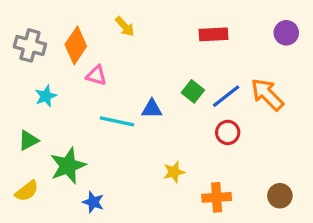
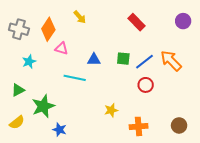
red rectangle: (213, 34) -> (136, 22), turned 48
green square: (193, 91) -> (123, 59), turned -32
blue triangle: (152, 109) -> (94, 60), moved

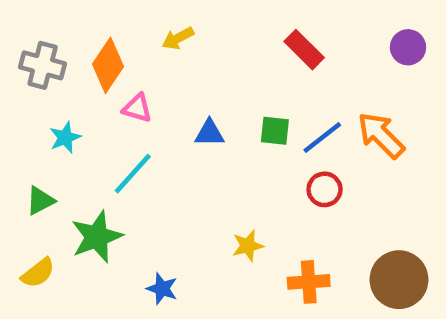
yellow arrow: (80, 17) -> (178, 38), turned 104
cyan line: (75, 78) -> (133, 174), moved, turned -60
brown circle: (179, 125) -> (399, 280), size x1.6
blue star: (59, 130) -> (162, 289), moved

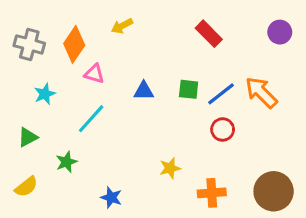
green star: (97, 237) -> (66, 162), size x0.6

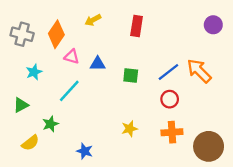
red rectangle: (209, 34) -> (137, 26), moved, turned 54
green square: (189, 89) -> (131, 76), moved
blue triangle: (144, 91) -> (98, 64), moved
yellow semicircle: (26, 187) -> (30, 143), moved
orange cross: (212, 193) -> (172, 132), moved

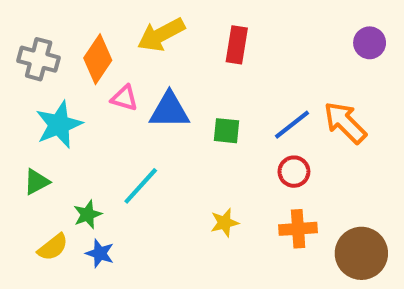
yellow arrow: (93, 20) -> (161, 35), size x1.6
blue triangle: (98, 64) -> (169, 110), size x1.5
cyan star: (34, 72) -> (59, 125), size x1.6
cyan line: (69, 91) -> (141, 186), moved
blue star: (85, 151) -> (100, 253), moved

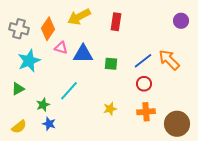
yellow semicircle: (53, 247) -> (19, 127), moved

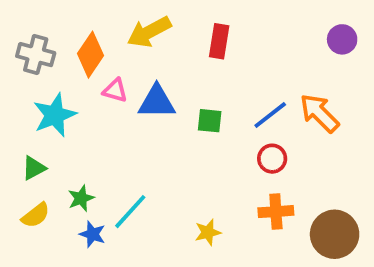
cyan line: (69, 91) -> (130, 212), moved
yellow star: (110, 109) -> (208, 232), moved
yellow semicircle: (19, 127) -> (36, 215), moved

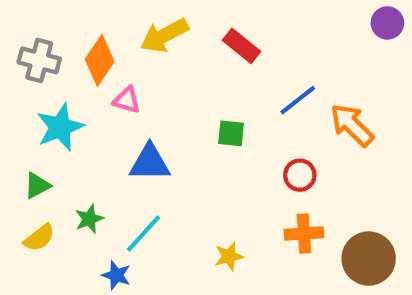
purple circle: (342, 39) -> (387, 23), moved
red rectangle: (219, 41) -> (241, 46), turned -60
blue triangle: (157, 102) -> (150, 163), moved
blue line: (270, 115) -> (298, 100), moved
blue star: (92, 234) -> (116, 275), moved

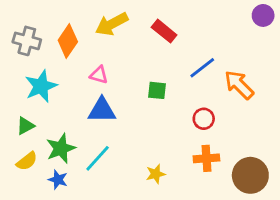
pink triangle: (127, 100) -> (99, 75), moved
green star: (89, 219) -> (61, 148), size x1.5
blue star: (116, 275) -> (58, 180), moved

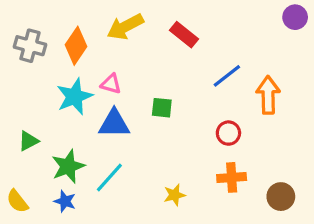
orange arrow: (239, 85) -> (268, 95), turned 44
cyan star: (41, 86) -> (74, 97), moved
green square: (157, 90) -> (162, 108), moved
yellow semicircle: (27, 161) -> (17, 201), moved, turned 90
brown circle: (250, 175) -> (281, 197), size x0.7

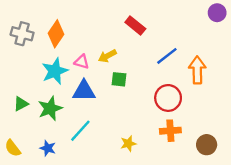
yellow arrow: (125, 27) -> (107, 56), moved, size x0.7
red circle: (228, 133) -> (168, 98), size x1.5
green star: (68, 166) -> (50, 108), moved

